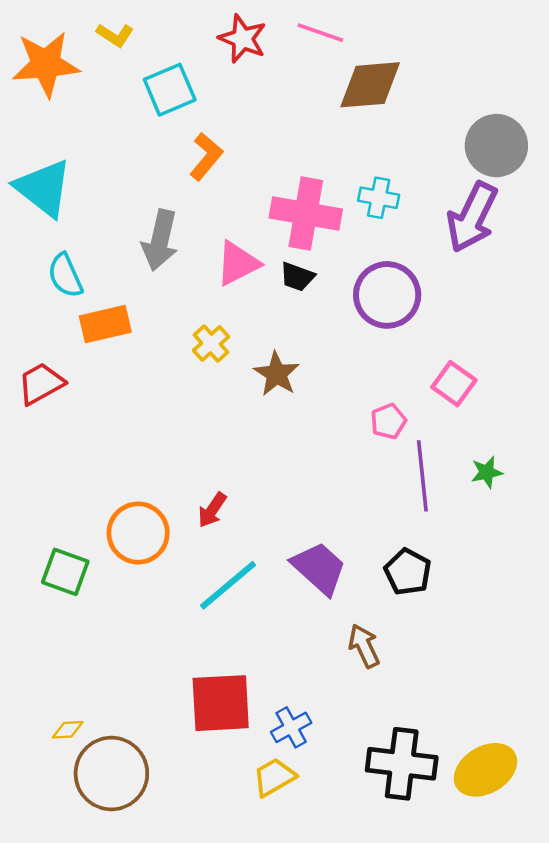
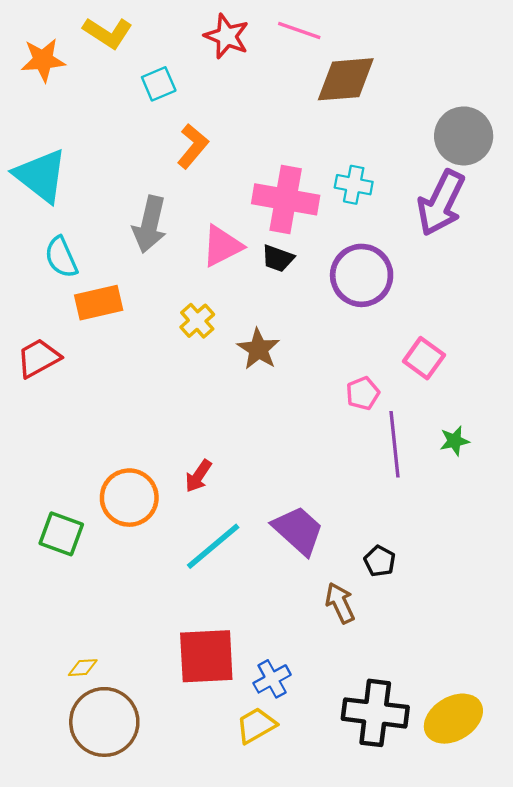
yellow L-shape: (115, 35) -> (108, 33), size x1.4
orange star: (46, 64) -> (43, 60), size x0.7
cyan square: (170, 90) -> (159, 84), size x0.7
black pentagon: (408, 572) -> (380, 561), moved, size x0.7
yellow diamond: (68, 730) -> (83, 668), moved

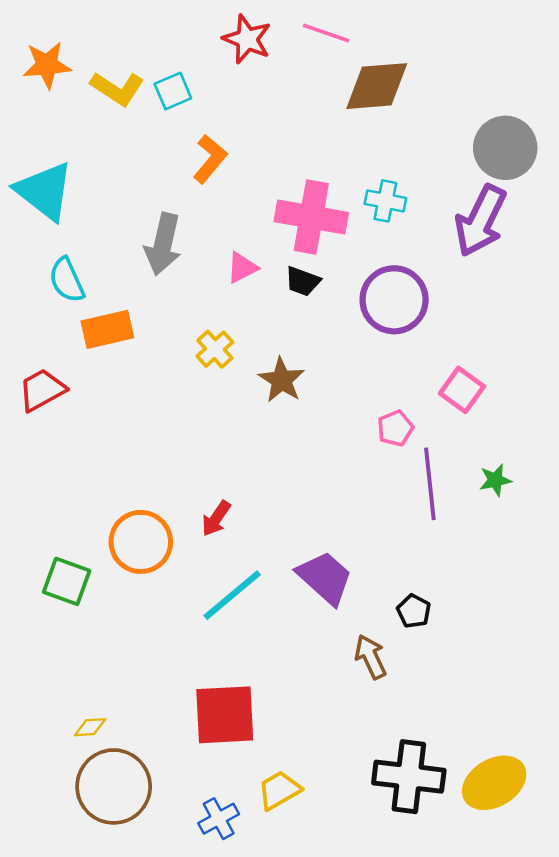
yellow L-shape: (108, 33) -> (117, 89), moved
pink triangle: (222, 246) -> (242, 268), size x0.7
blue cross: (272, 679) -> (219, 819), moved

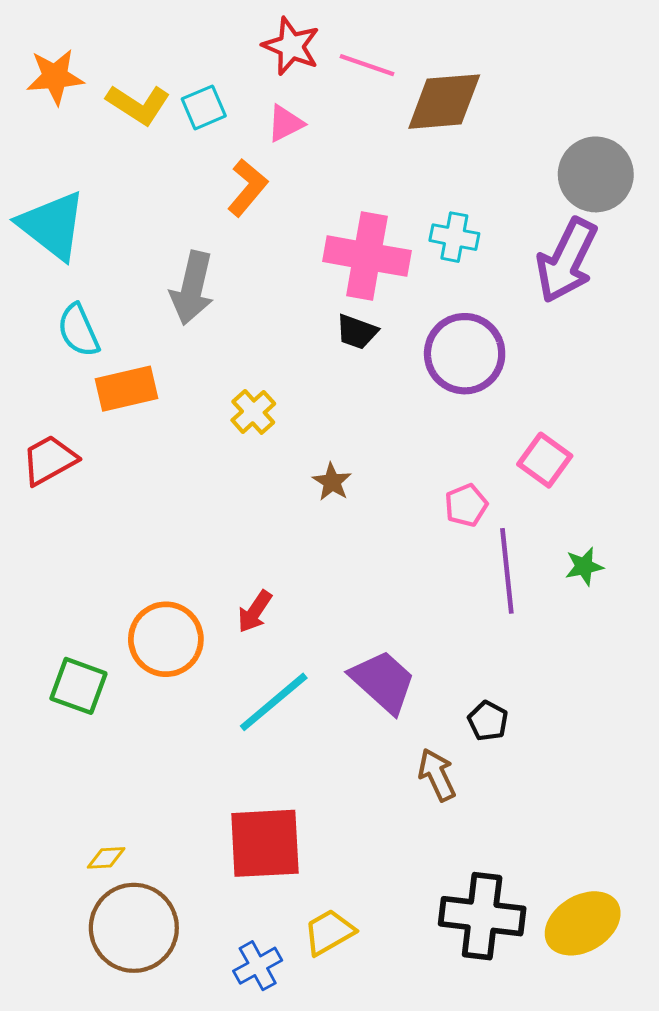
pink line: (326, 33) -> (367, 65), moved
pink triangle: (242, 268) -> (285, 123), moved
brown star: (282, 380) -> (332, 482), moved, size x0.7

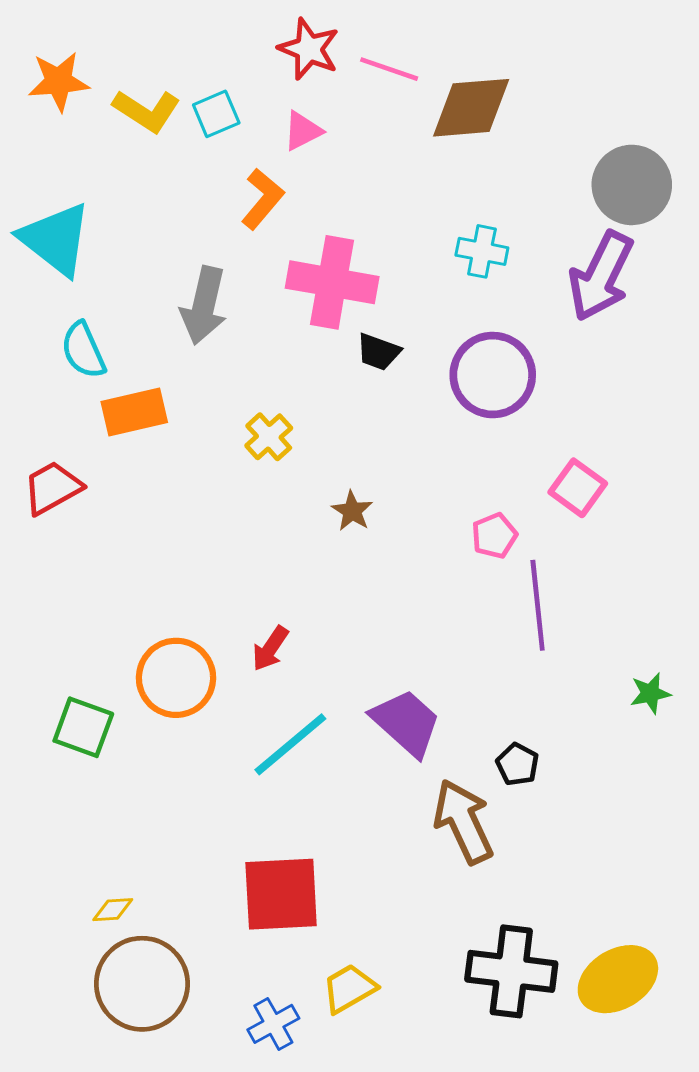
pink cross: (367, 256) -> (332, 282), moved
green star: (584, 566) -> (650, 693), moved
brown arrow: (437, 775) -> (463, 822), size x1.5

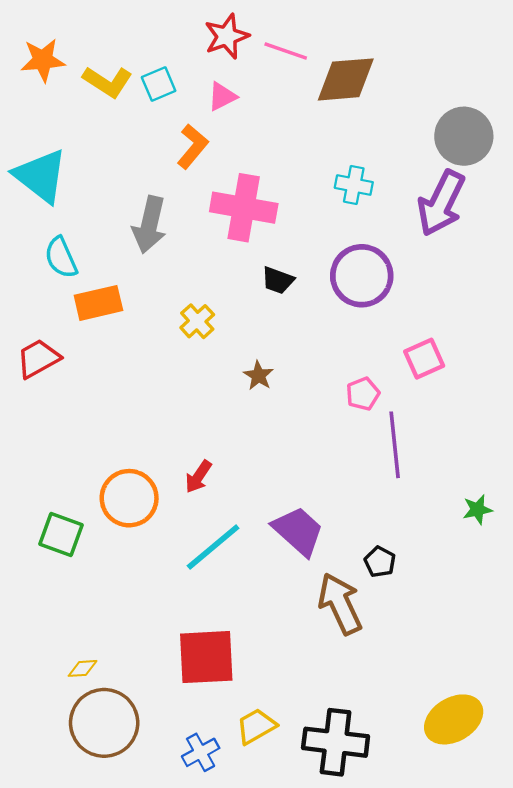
red star: (309, 49) -> (227, 36), turned 30
black trapezoid: (378, 352) -> (278, 280), moved
pink square: (578, 488) -> (424, 359), turned 30
black cross: (511, 971) -> (336, 742), moved

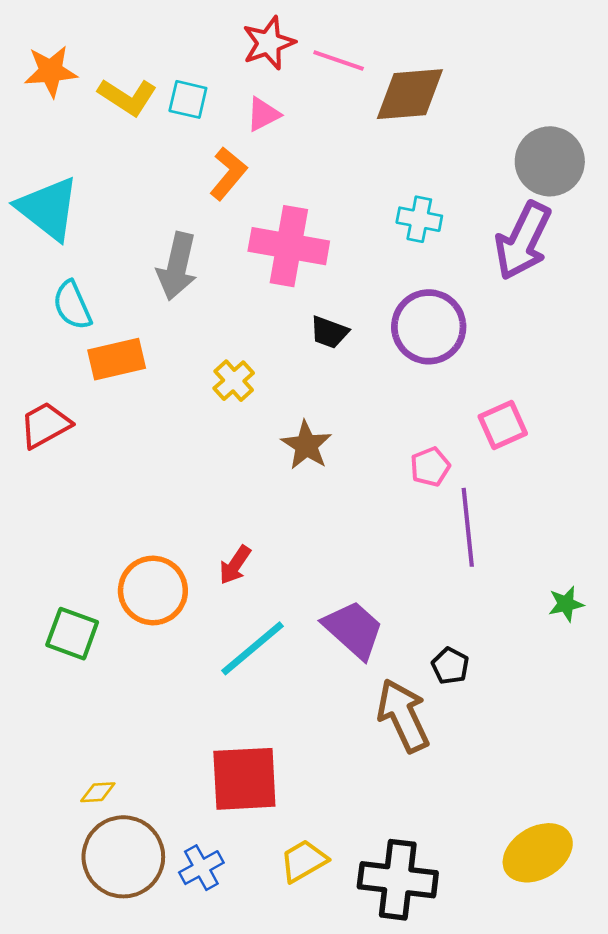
cyan square: (159, 84) -> (188, 99), turned 36
brown star: (258, 376) -> (306, 445), size x1.4
blue cross: (201, 752) -> (201, 868), moved

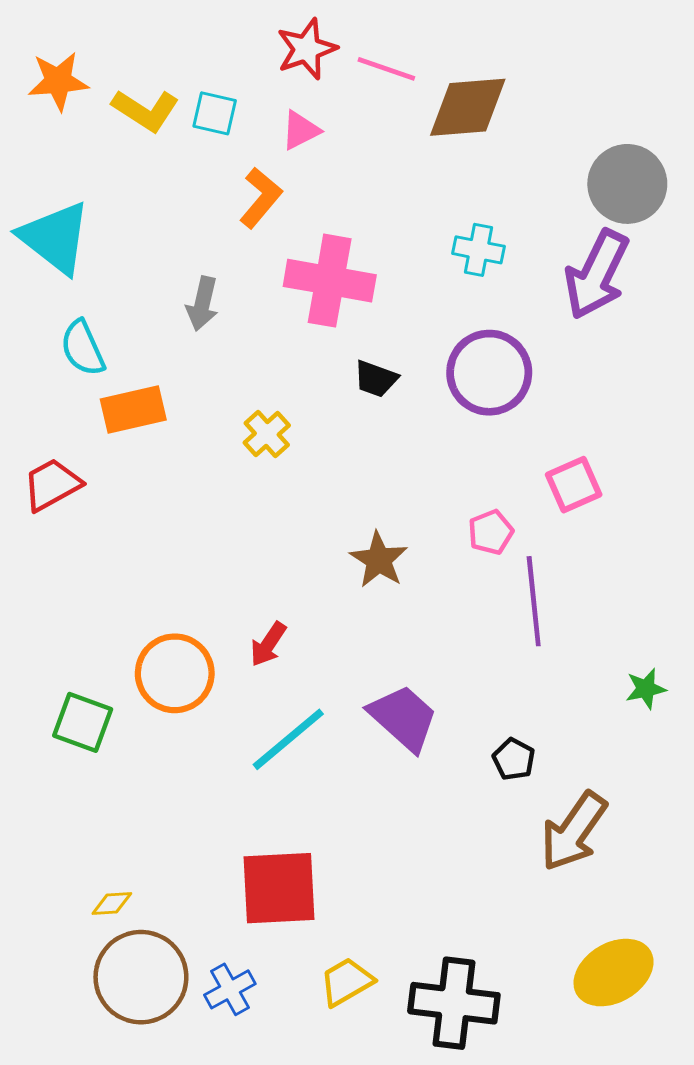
gray arrow: (177, 266) -> (202, 304), size x0.7
brown star: (306, 445) -> (379, 560), moved
brown arrow: (403, 716) -> (574, 831), moved, turned -120

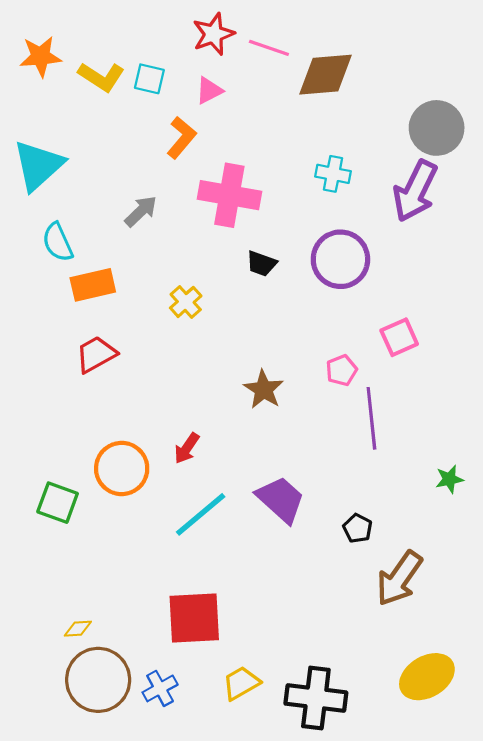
cyan triangle: (55, 238) -> (38, 165), turned 40
gray arrow: (202, 304) -> (141, 211), turned -147
red trapezoid: (52, 485) -> (96, 354), moved

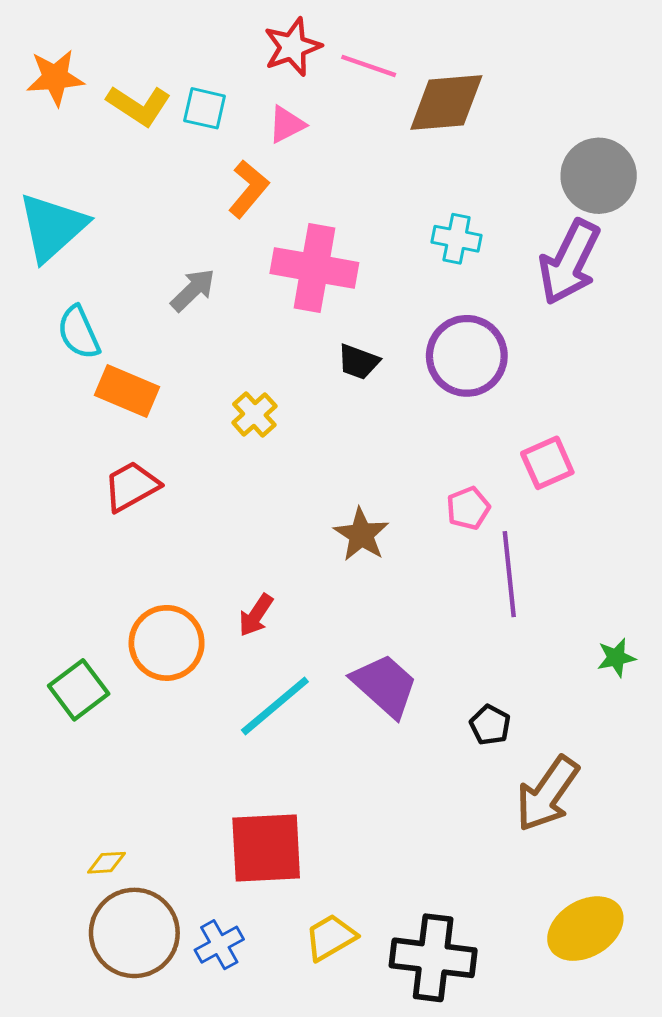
orange rectangle: (93, 285) -> (127, 391), turned 36
green square: (58, 503) -> (79, 690), turned 33

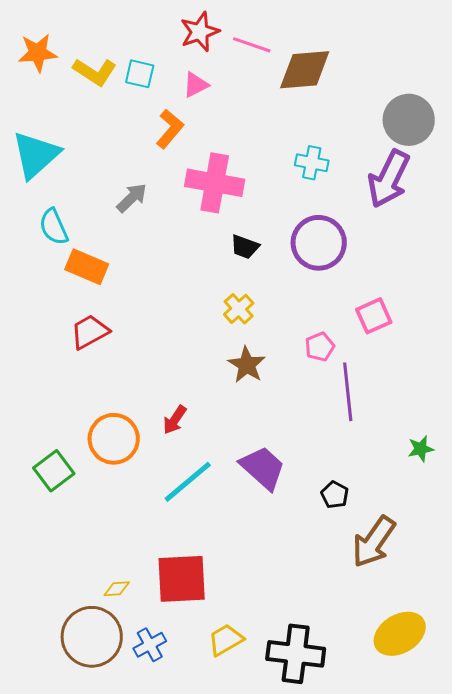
yellow cross: (254, 414) -> (239, 309), moved
yellow diamond: (106, 863) -> (117, 589), moved

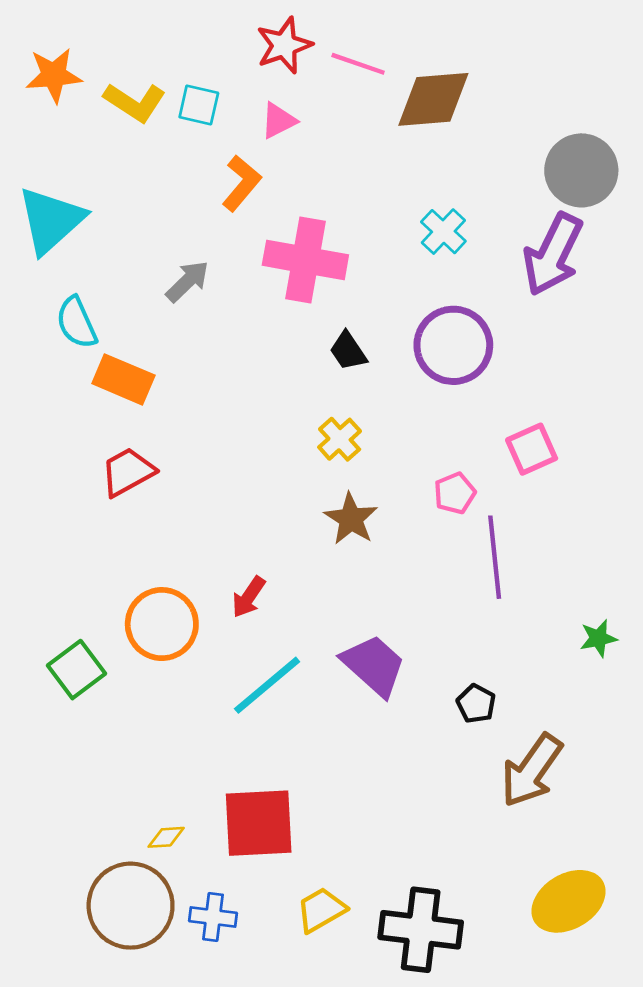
cyan cross: (312, 163) -> (443, 232), turned 32
black trapezoid: (245, 247) -> (348, 351), turned 36
blue cross: (150, 645) -> (213, 917), turned 36

